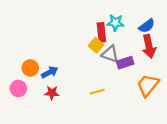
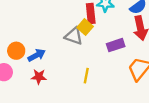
gray triangle: (110, 54) -> (74, 36), moved
yellow line: (97, 92) -> (86, 76), turned -64

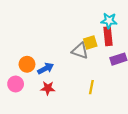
red rectangle: (91, 13) -> (108, 36), moved
yellow square: (85, 27) -> (90, 42), turned 32

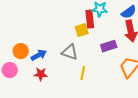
red rectangle: (108, 36) -> (90, 19), moved
gray triangle: (80, 51) -> (70, 52), moved

